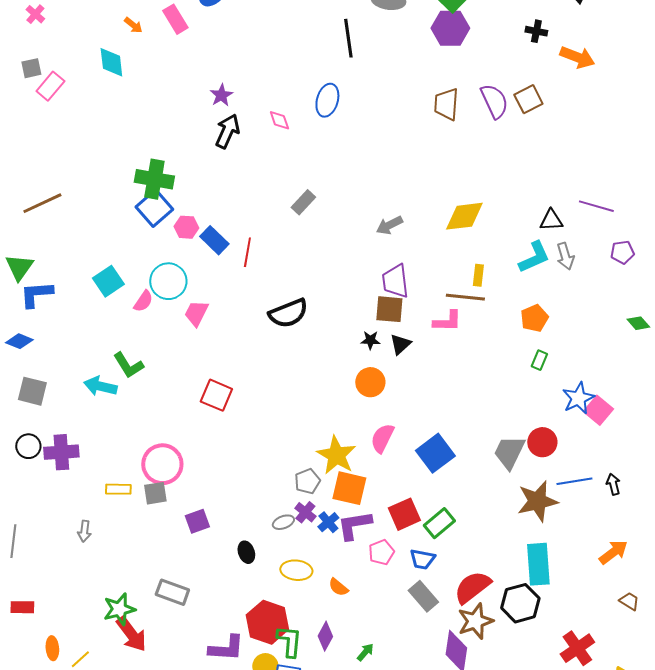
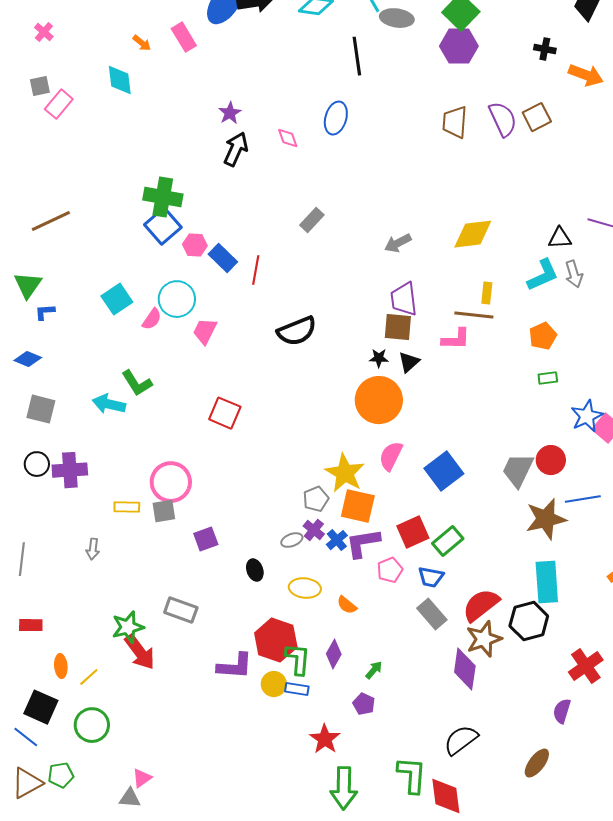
blue L-shape: (36, 294) -> (45, 312), size x0.6
green rectangle: (539, 360) -> (548, 378), turned 60
orange circle: (370, 382) -> (379, 400), size x1.6

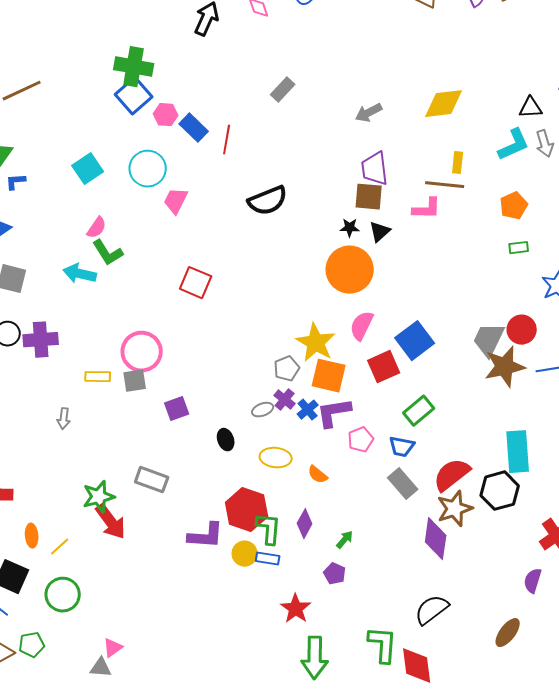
pink semicircle: (152, 319) -> (97, 228), moved
brown star: (546, 519) -> (505, 367), moved
red square: (413, 532) -> (384, 367), moved

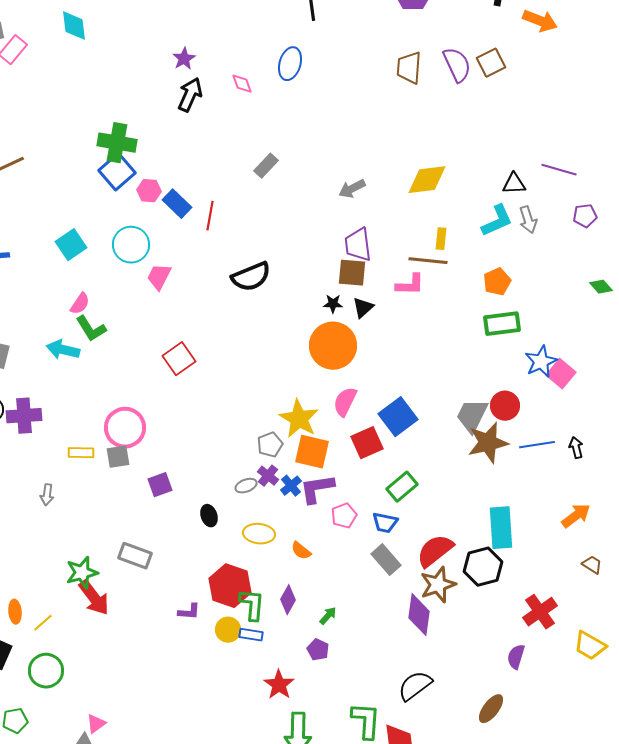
green rectangle: (519, 248) -> (502, 324), size x1.8
red square: (196, 283) -> (179, 359), turned 32
purple L-shape: (206, 536) -> (189, 612), size x0.6

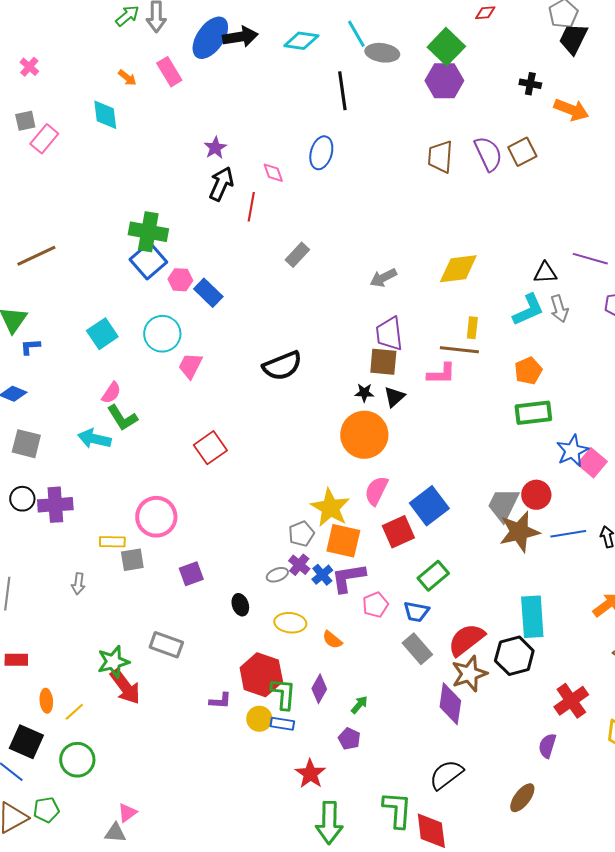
red line: (210, 216) -> (251, 207), moved
gray square: (118, 457) -> (132, 560), moved

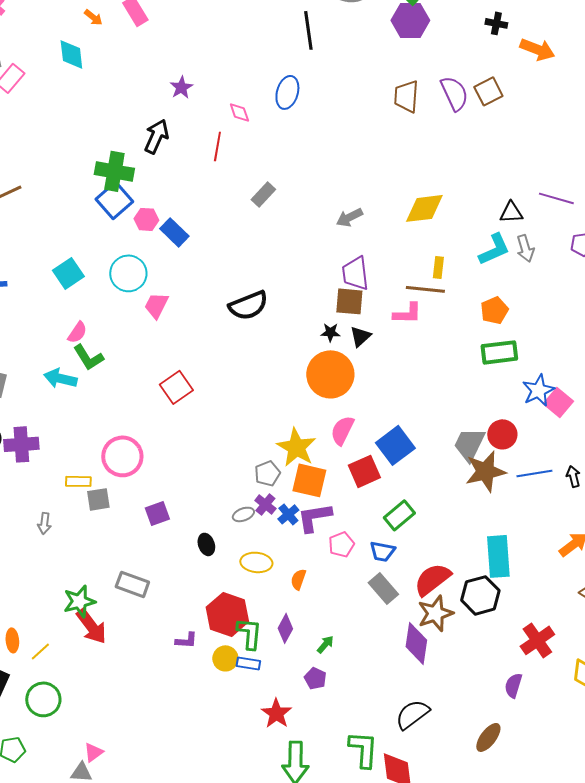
black arrow: (221, 184) -> (156, 136), moved
orange semicircle: (332, 640) -> (298, 579), turned 70

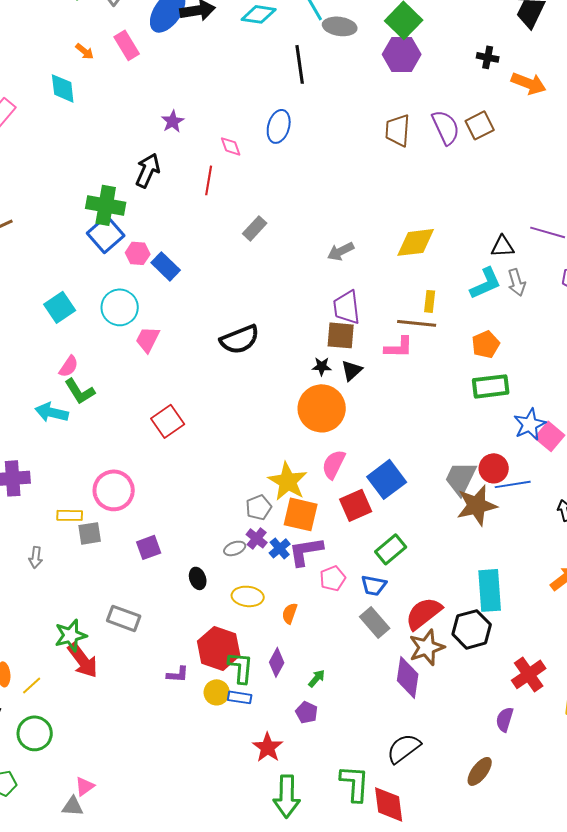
blue line: (534, 473) -> (513, 484), moved

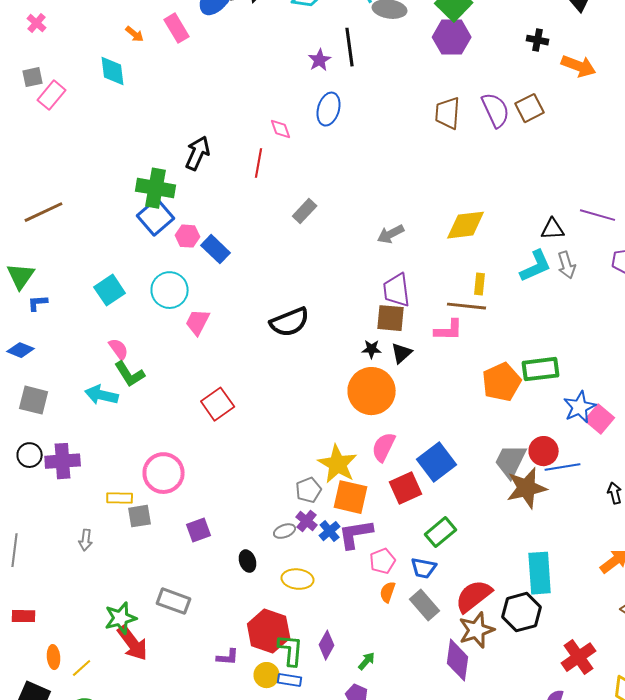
purple star: (173, 121) -> (320, 60), moved
orange pentagon: (486, 344) -> (502, 382), moved, size x1.4
pink semicircle: (69, 366) -> (119, 349), turned -70
orange semicircle: (290, 613) -> (388, 592), moved

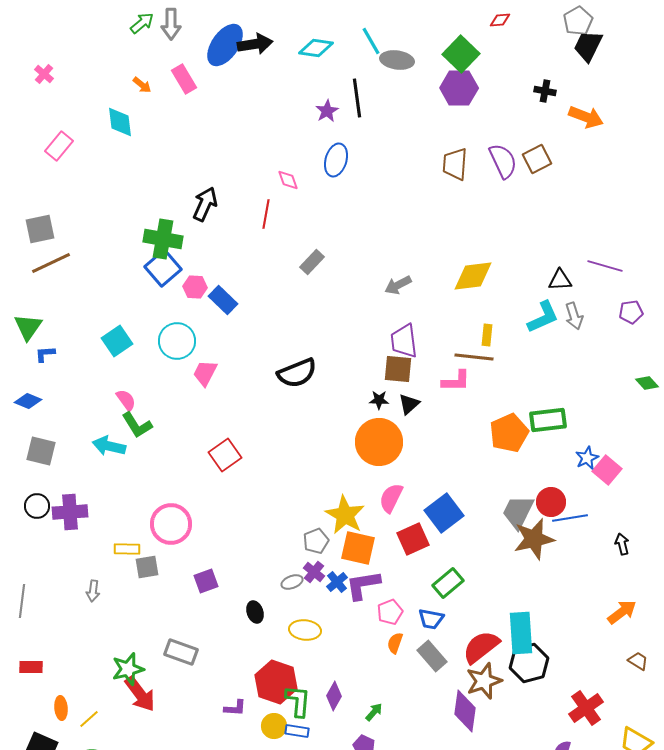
gray square: (33, 77) -> (40, 229), moved, size x1.4
blue star: (580, 407) -> (587, 458), size x0.7
cyan rectangle: (540, 573) -> (521, 633), moved

